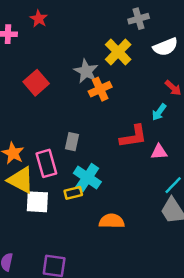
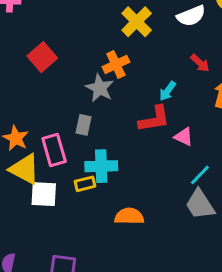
gray star: (86, 71) -> (100, 88), moved
cyan arrow: (159, 112) -> (168, 91), moved
pink triangle: (159, 152) -> (184, 137), turned 30
cyan cross: (87, 177) -> (101, 166), turned -36

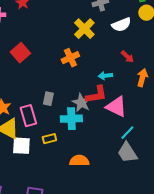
gray star: (100, 88) -> (81, 103), moved
cyan arrow: (168, 91) -> (105, 76), turned 48
pink triangle: (184, 137) -> (116, 107), size x1.6
cyan cross: (101, 166) -> (71, 119), moved

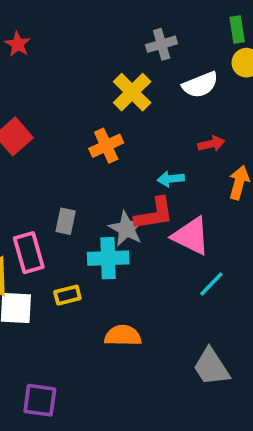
red arrow: (127, 57) -> (211, 144), turned -56
gray trapezoid: (127, 153) -> (211, 367), moved

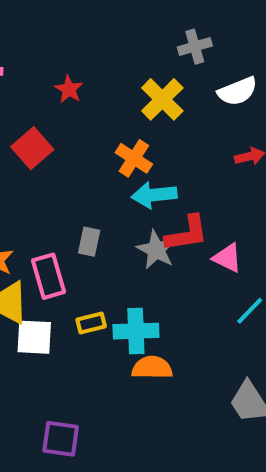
red star: (18, 44) -> (69, 89), moved
orange cross: (106, 146) -> (134, 158), turned -32
cyan arrow: (171, 179) -> (154, 195), moved, size x1.5
pink triangle: (191, 236) -> (227, 258), size x0.7
cyan cross: (108, 258) -> (136, 331), moved

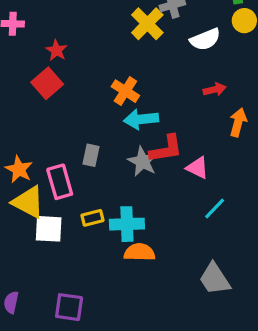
red star: (69, 89) -> (57, 50), moved
yellow cross: (162, 99) -> (147, 24), moved

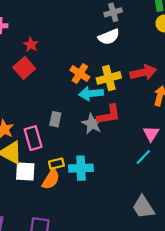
yellow cross: (147, 24) -> (109, 78), moved, turned 30
white semicircle: (205, 39) -> (109, 37), moved
red arrow: (215, 89) -> (143, 72), size x1.6
pink triangle: (197, 168) -> (151, 134), moved, turned 36
orange semicircle: (139, 252) -> (51, 179), moved, turned 120

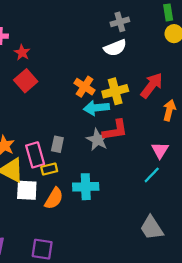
red star: (31, 45) -> (22, 52), moved
red arrow: (143, 72) -> (152, 85), turned -40
gray rectangle: (55, 119) -> (57, 144), moved
yellow rectangle: (56, 164) -> (49, 169), moved

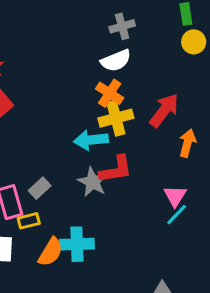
orange cross: (85, 87) -> (110, 93), moved
gray rectangle: (57, 144) -> (40, 188), turned 35
cyan line: (152, 175) -> (177, 215), moved
orange semicircle: (54, 198) -> (51, 252), moved

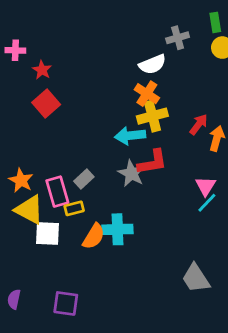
gray cross: (122, 26) -> (178, 38), moved
red arrow: (164, 110) -> (199, 124), moved, size x0.7

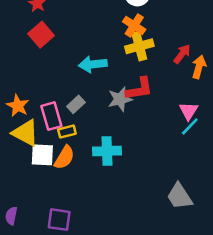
cyan arrow: (130, 136) -> (93, 64), moved
gray star: (131, 173) -> (120, 99), turned 30
orange semicircle: (94, 236) -> (64, 157), moved

